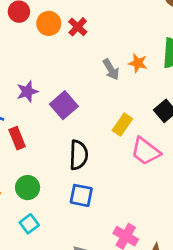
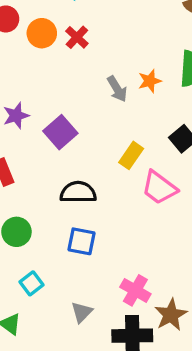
orange star: (138, 63) -> (150, 81), turned -30
black semicircle: (79, 155) -> (78, 192), turned -92
cyan square: (29, 224) -> (31, 283), moved

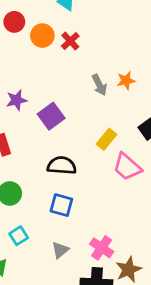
gray triangle: (82, 312) -> (60, 250), moved

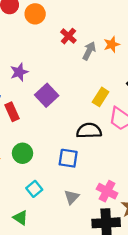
red cross: (70, 41) -> (68, 36), moved
gray arrow: (99, 85) -> (89, 51), turned -120
purple square: (51, 116) -> (47, 95), moved
black semicircle: (62, 165) -> (89, 131), moved

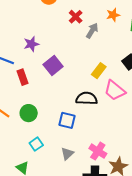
orange star: (112, 44) -> (113, 15), moved

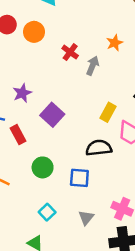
green circle: (29, 113) -> (43, 167), moved

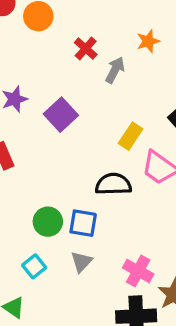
purple square: (52, 115) -> (61, 115), moved
green circle: (43, 167) -> (48, 222), moved
gray triangle: (86, 218) -> (81, 262), moved

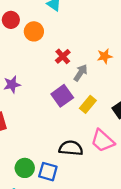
purple square: (61, 115) -> (62, 96), moved
yellow rectangle: (131, 136) -> (88, 104), moved

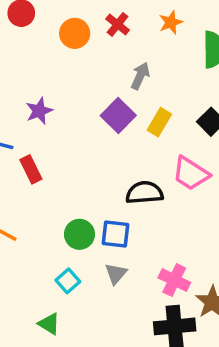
orange circle: (34, 31) -> (75, 33), moved
red cross: (63, 56) -> (118, 24), moved
orange star: (105, 56) -> (171, 22), moved

